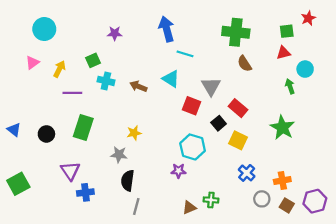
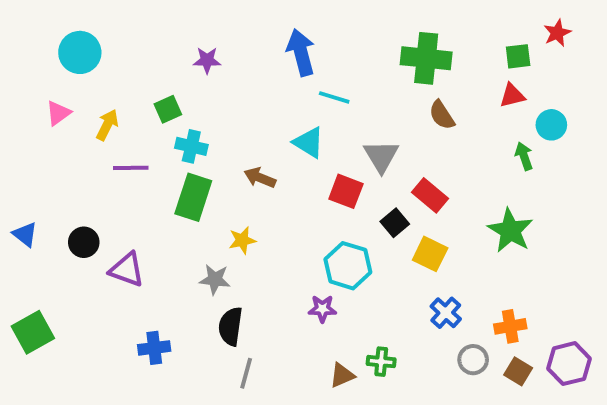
brown arrow: (138, 86) -> (260, 178), moved
green rectangle: (83, 127) -> (193, 197), moved
purple triangle: (70, 171) -> (127, 270), moved, turned -36

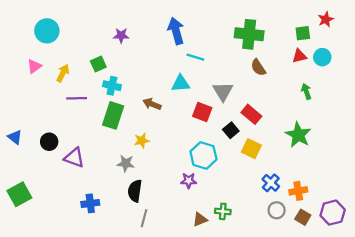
cyan circle: (551, 125) -> (322, 57), moved
cyan triangle: (309, 142) -> (181, 83), turned -36
blue cross: (446, 313) -> (271, 183), moved

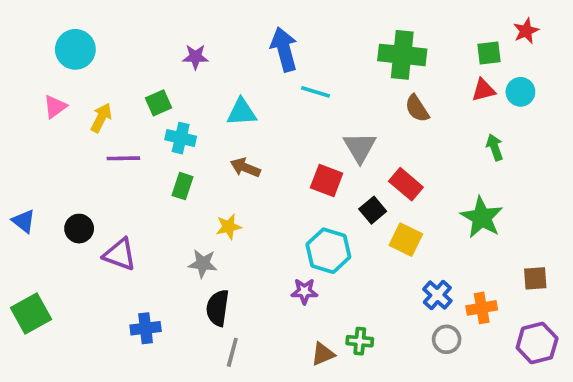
cyan triangle: (181, 83) -> (242, 112), moved
green rectangle: (113, 115) -> (182, 186), size x0.6
brown square: (303, 217) -> (535, 278), moved, turned -35

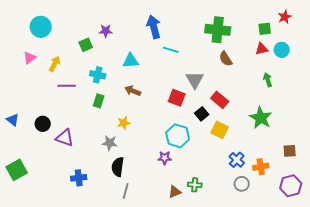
green square: (158, 103) -> (86, 45), moved

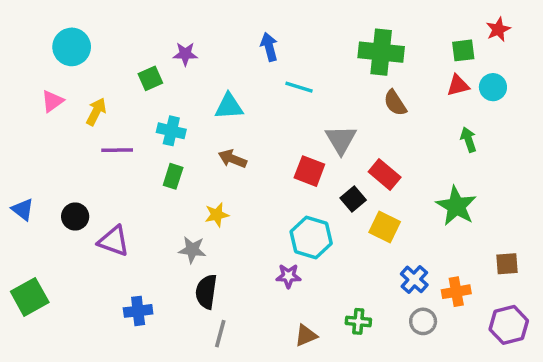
blue arrow: (154, 27) -> (269, 47), size x0.7
green cross: (195, 185) -> (358, 321), moved

